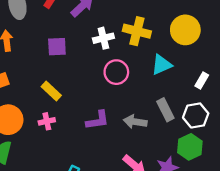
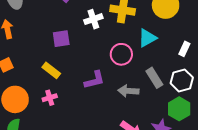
purple square: (57, 47) -> (61, 39), moved
pink circle: (116, 72) -> (121, 54), moved
purple L-shape: (98, 120) -> (95, 80), moved

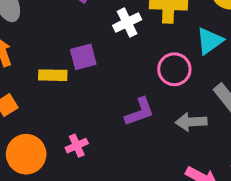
yellow rectangle: (51, 70) -> (53, 75), moved, turned -30

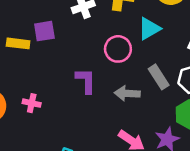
purple L-shape: (139, 112) -> (86, 81), turned -76
pink cross: (77, 146) -> (32, 103), turned 30

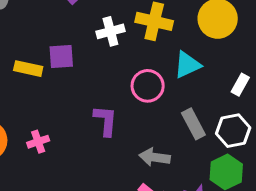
gray arrow: (127, 93) -> (155, 157), moved
pink cross: (32, 103) -> (38, 142), turned -36

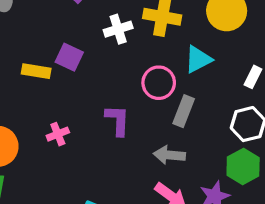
purple square: (61, 56) -> (69, 57), turned 32
gray rectangle: (193, 124) -> (184, 111), moved, turned 52
pink cross: (38, 142) -> (58, 134), moved

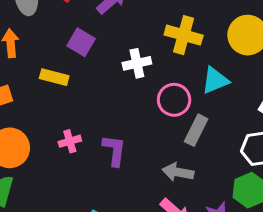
white cross: (118, 29) -> (137, 63), moved
purple square: (69, 57) -> (81, 42), moved
purple L-shape: (118, 120) -> (114, 150), moved

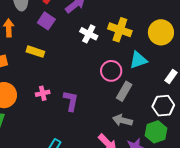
purple square: (81, 42) -> (46, 21), moved
white cross: (137, 63) -> (89, 34), moved, turned 36
gray arrow: (178, 172) -> (122, 120), moved

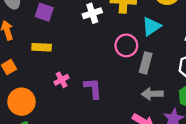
white cross: (89, 34) -> (92, 13), turned -30
pink cross: (43, 93) -> (62, 80), moved

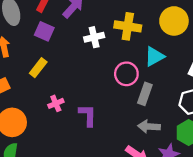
yellow rectangle: (42, 47) -> (38, 68), turned -60

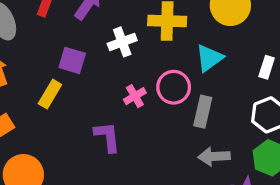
purple square: (44, 31) -> (72, 60), moved
pink cross: (56, 103) -> (135, 96), moved
purple L-shape: (88, 115) -> (107, 137), moved

